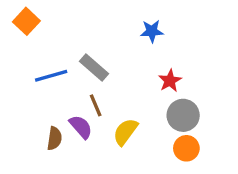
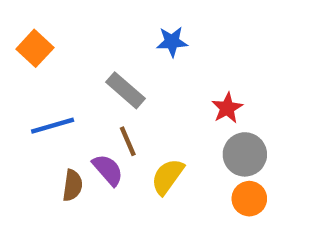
orange square: (26, 21) -> (35, 48), moved
blue star: (152, 31) -> (172, 42), moved
blue line: (51, 76) -> (53, 126), moved

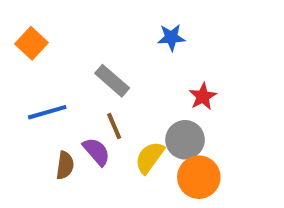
blue star: (172, 42) -> (171, 37), moved
gray circle: (245, 154) -> (185, 140), moved
orange circle: (249, 199) -> (199, 177), moved, size x1.4

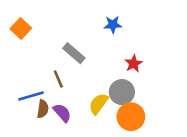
blue line: (47, 112) -> (31, 96), moved
brown line: (114, 126) -> (58, 79), moved
purple semicircle: (96, 152) -> (62, 113), moved

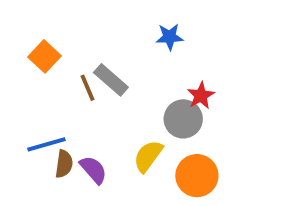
orange square: (21, 29) -> (44, 56), moved
brown line: (58, 79) -> (87, 88), moved
gray circle: (122, 92) -> (183, 119), moved

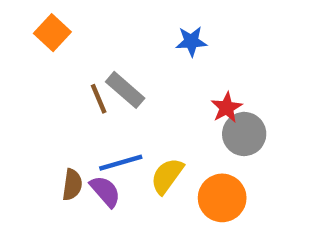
orange square: (44, 56) -> (52, 33), moved
gray circle: (183, 119) -> (244, 134), moved
blue line: (46, 144) -> (121, 163), moved

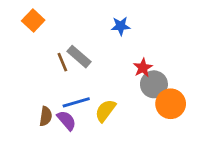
orange circle: (222, 198) -> (171, 104), moved

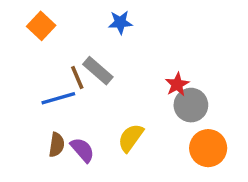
blue star: (121, 26) -> (120, 22), moved
blue line: (76, 102) -> (58, 98), moved
orange circle: (171, 104) -> (208, 148), moved

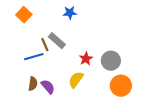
red star: (177, 84) -> (86, 59), moved

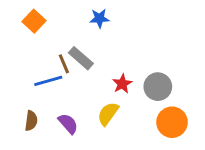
brown semicircle: (33, 84) -> (31, 121), moved

